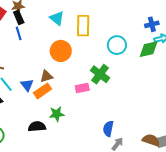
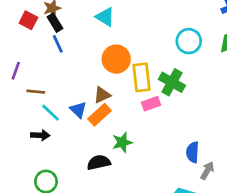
yellow rectangle: (83, 26) -> (141, 77), moved

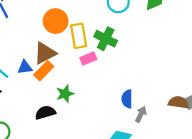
brown triangle: (102, 95) -> (45, 53), size x1.5
blue triangle: (78, 110) -> (25, 67), turned -49

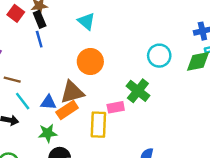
yellow rectangle: (79, 36) -> (98, 125), moved
green star: (65, 94) -> (48, 133), moved

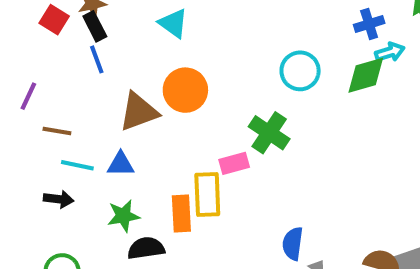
brown triangle: (72, 92) -> (139, 112), moved
cyan line: (23, 101) -> (77, 165), turned -36
orange rectangle: (67, 110) -> (181, 213), moved, turned -55

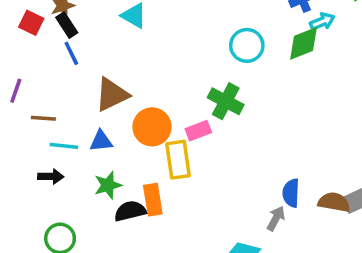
orange circle: (185, 90) -> (152, 127), moved
orange rectangle: (181, 213) -> (153, 200), moved
blue semicircle: (293, 244) -> (291, 193), moved

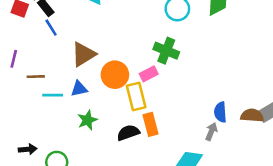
black arrow: (51, 177) -> (28, 149), moved
orange rectangle: (153, 200) -> (150, 124), moved
black semicircle: (130, 211) -> (128, 133), moved

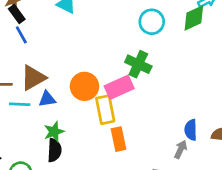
brown triangle: (83, 54) -> (33, 78), moved
pink rectangle: (149, 74) -> (119, 87), size x1.5
black semicircle: (128, 133) -> (54, 150), moved, turned 110

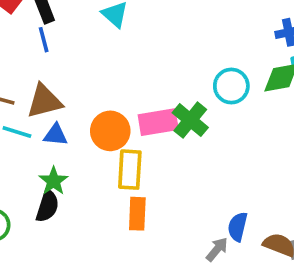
cyan circle: (152, 22) -> (231, 86), moved
pink rectangle: (119, 87) -> (158, 122), moved
green star: (54, 132) -> (53, 181), turned -30

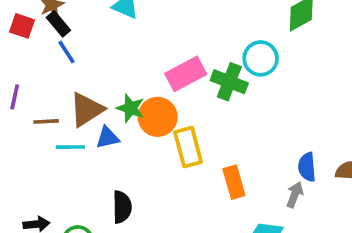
cyan circle: (231, 86) -> (261, 58), moved
pink rectangle: (158, 122) -> (186, 74), moved
green star: (53, 181) -> (130, 108), moved
orange rectangle: (137, 214) -> (234, 182), moved

